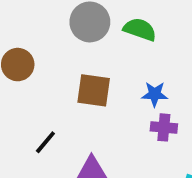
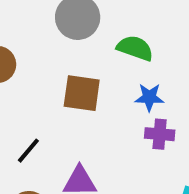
green semicircle: (140, 29) -> (135, 48), moved

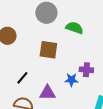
blue star: (149, 97) -> (71, 80), moved

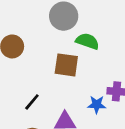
green semicircle: (74, 28) -> (87, 41), moved

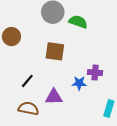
green semicircle: (87, 41) -> (78, 22), moved

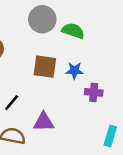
blue star: (79, 83) -> (74, 71), moved

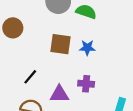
purple cross: (94, 92) -> (86, 84), moved

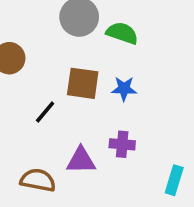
black line: (30, 77) -> (45, 112), moved

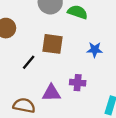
blue star: (124, 89) -> (95, 50), moved

